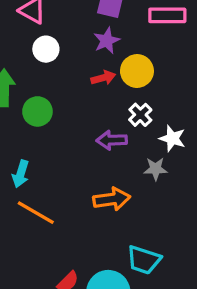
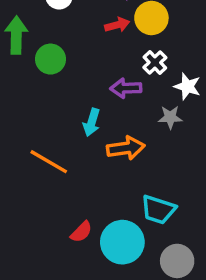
cyan arrow: (21, 174) -> (92, 122), moved

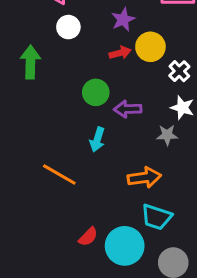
green circle: (50, 59) -> (96, 92), moved
white cross: (155, 62) -> (179, 71), moved
orange arrow: (126, 148) -> (144, 177), moved

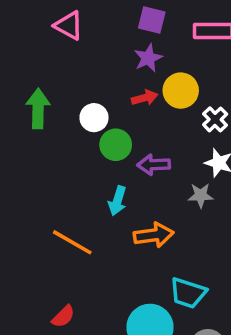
white circle: (68, 27) -> (94, 118), moved
orange arrow: (144, 177) -> (154, 235), moved
red semicircle: (88, 237) -> (63, 316), moved

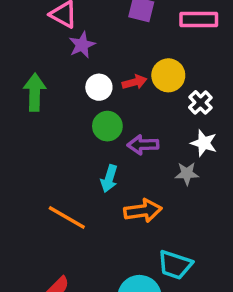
purple star: (148, 58) -> (82, 45), moved
white circle: (94, 118) -> (99, 87), moved

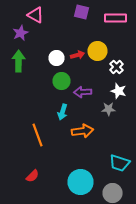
purple star: (82, 45) -> (20, 33), moved
orange line: (67, 217) -> (38, 135), turned 40
cyan trapezoid: (175, 265) -> (120, 163), moved

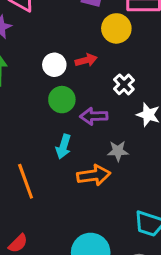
yellow circle: (98, 51) -> (116, 28), moved
white cross: (116, 67) -> (124, 84), moved
gray star: (108, 109) -> (118, 151), moved

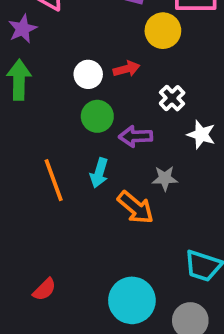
orange arrow: (94, 175) -> (136, 207), turned 48
orange line: (26, 181) -> (54, 180), moved

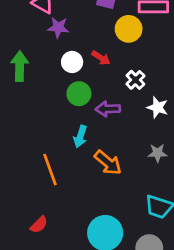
purple star: (23, 29) -> (58, 28), moved, turned 30
red arrow: (126, 69) -> (101, 58), turned 48
gray star: (165, 178) -> (158, 153), moved
orange line: (54, 180) -> (50, 170), moved

